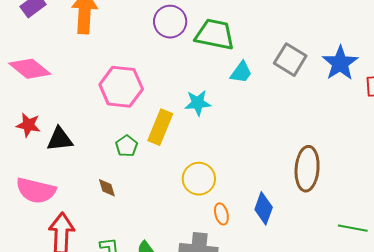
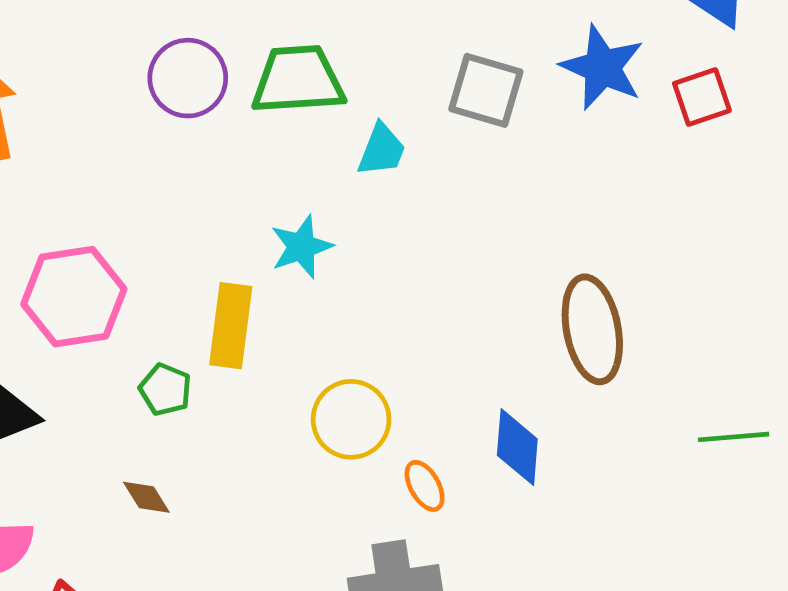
pink hexagon: (121, 87) -> (74, 297), moved

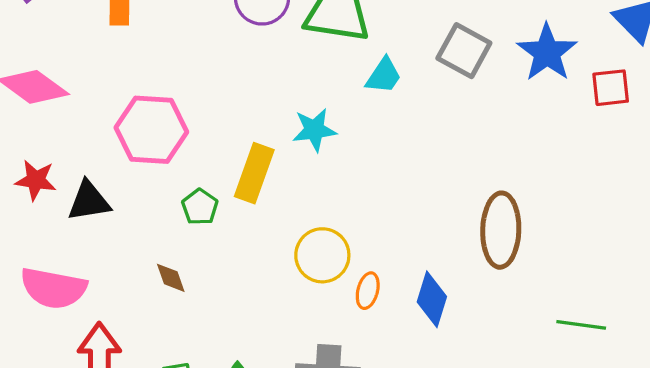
orange ellipse: (425, 486) -> (368, 291), moved, turned 32

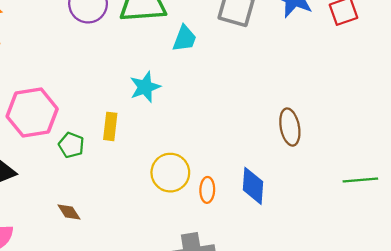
yellow rectangle: (254, 173) -> (110, 126), size x0.7
green pentagon: (200, 207) -> (71, 145), moved
brown ellipse: (501, 230) -> (290, 127), size x0.7

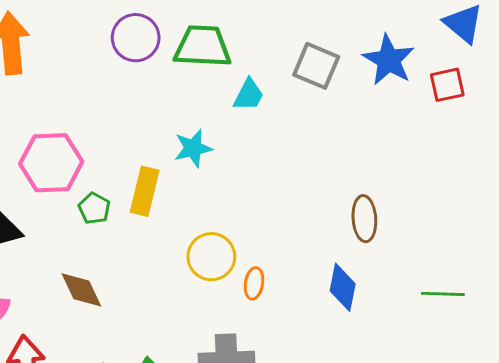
yellow rectangle: (110, 126) -> (145, 191), size x1.4
blue diamond: (253, 186) -> (343, 287), moved
brown diamond: (69, 212) -> (81, 290), size x1.5

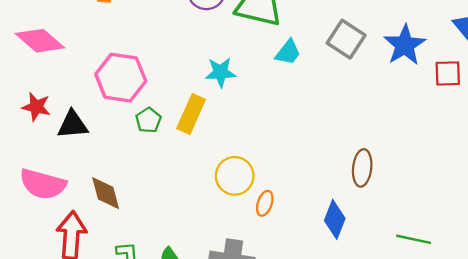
cyan star: (193, 148) -> (220, 72), moved
brown diamond: (81, 290) -> (106, 193), moved

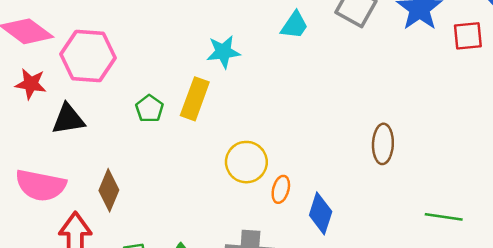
pink hexagon: (121, 78) -> (88, 56), moved
red star: (36, 107) -> (31, 84), moved
brown diamond: (106, 193) -> (109, 190), turned 42
blue diamond: (335, 219) -> (321, 213), moved

